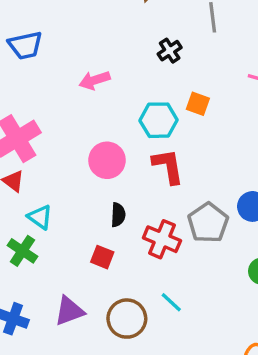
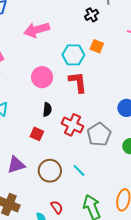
black cross: (170, 51) -> (92, 15), moved
pink arrow: (95, 80) -> (37, 30), size x1.4
gray pentagon: (208, 223) -> (99, 134), moved
cyan line: (171, 302) -> (79, 170), moved

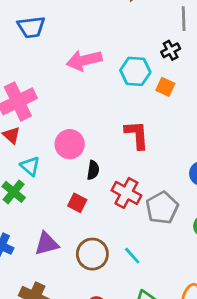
black cross: (92, 15) -> (171, 50), moved
cyan hexagon: (73, 55) -> (135, 71), moved
pink circle: (42, 77) -> (70, 144), moved

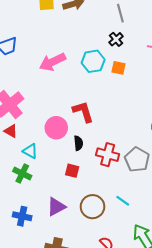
red L-shape: (137, 135) -> (83, 112), moved

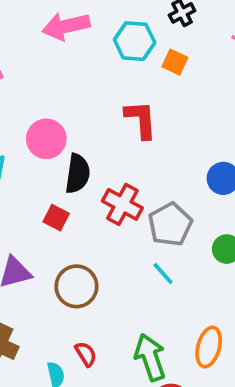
red L-shape: (83, 112) -> (141, 119), moved
black semicircle: (78, 143) -> (78, 174), size x1.5
cyan line: (123, 201) -> (163, 274), moved

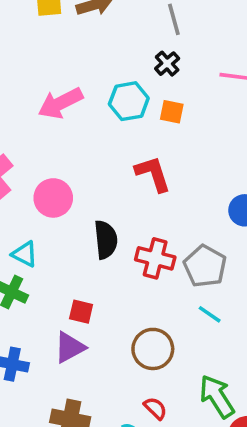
pink circle: (46, 139) -> (53, 198), moved
red square: (56, 218) -> (81, 312), moved
brown circle: (76, 286) -> (153, 349), moved

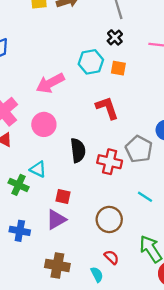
pink arrow: (60, 103) -> (50, 83), moved
cyan triangle: (25, 254) -> (38, 169), moved
gray pentagon: (205, 266) -> (139, 149), moved

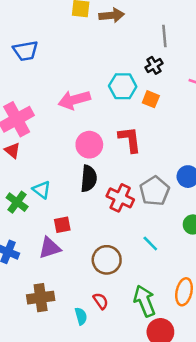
pink circle: (44, 124) -> (89, 145), moved
red square: (63, 197) -> (62, 225), turned -35
brown cross: (57, 265) -> (41, 298), turned -30

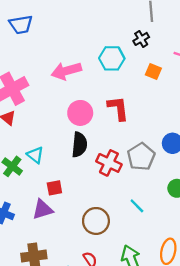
orange square: (151, 99) -> (153, 72), moved

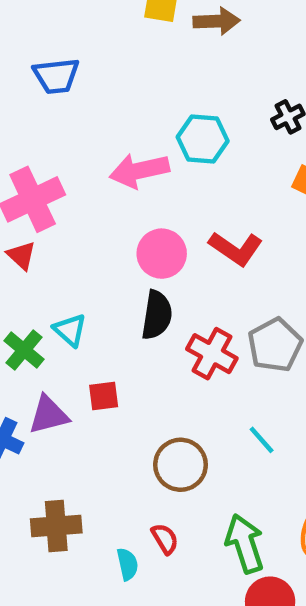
cyan hexagon: (112, 58) -> (203, 139), moved
red L-shape: (118, 108) -> (236, 248), turned 128
purple triangle: (43, 209) -> (49, 415), moved

